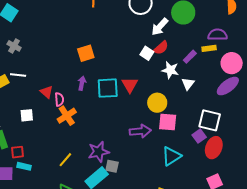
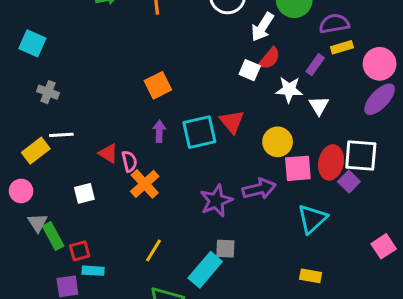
purple semicircle: (218, 35) -> (334, 24), moved
red ellipse: (214, 148) -> (331, 162), moved
purple star: (99, 152) -> (216, 201), moved

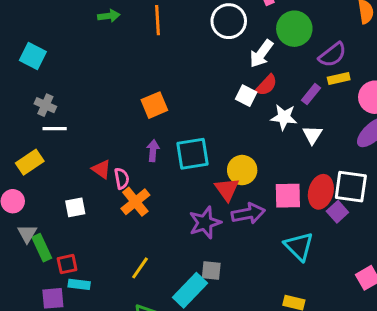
purple semicircle: (334, 24) -> (332, 55), turned 148
red triangle: (232, 122) -> (227, 189), moved
white line: (61, 135) -> (55, 129), moved
yellow circle: (278, 142) -> (242, 170), moved
cyan triangle: (312, 219) -> (299, 246), turned -36

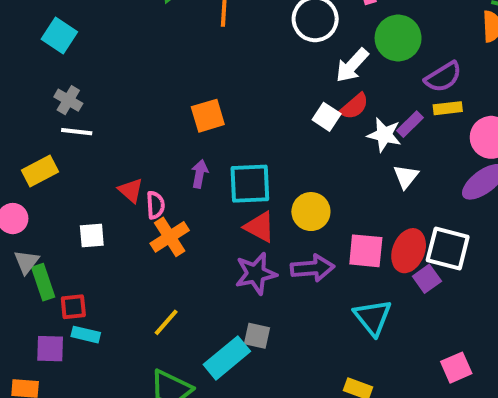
white star: (284, 117) -> (384, 135), moved
red triangle: (227, 189) -> (260, 227), moved, turned -32

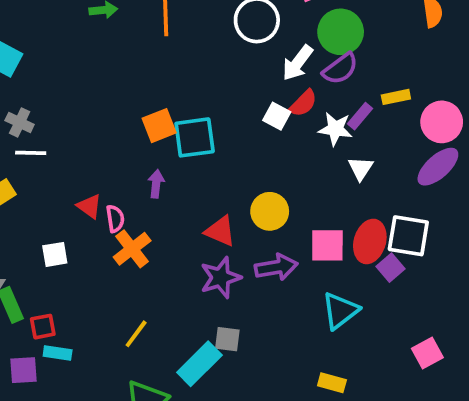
purple semicircle: (443, 77) -> (340, 69), moved
cyan square: (250, 184) -> (195, 137), moved
cyan triangle: (373, 317) -> (340, 311), turned 36

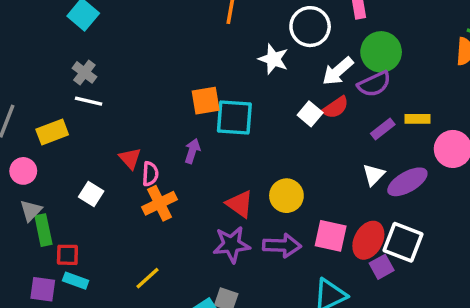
white star: (335, 129) -> (273, 59), moved
purple ellipse: (438, 167) -> (407, 182), moved
white square: (55, 254) -> (91, 194), turned 30

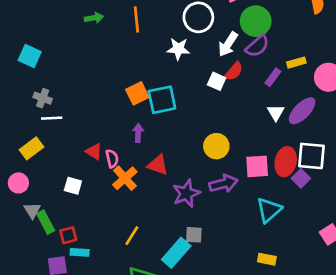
red triangle: (240, 204) -> (158, 165), moved

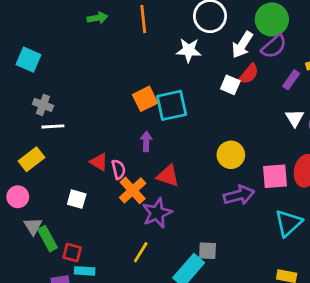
purple star: (186, 193) -> (157, 213), moved
red square: (68, 235) -> (72, 253), turned 30

